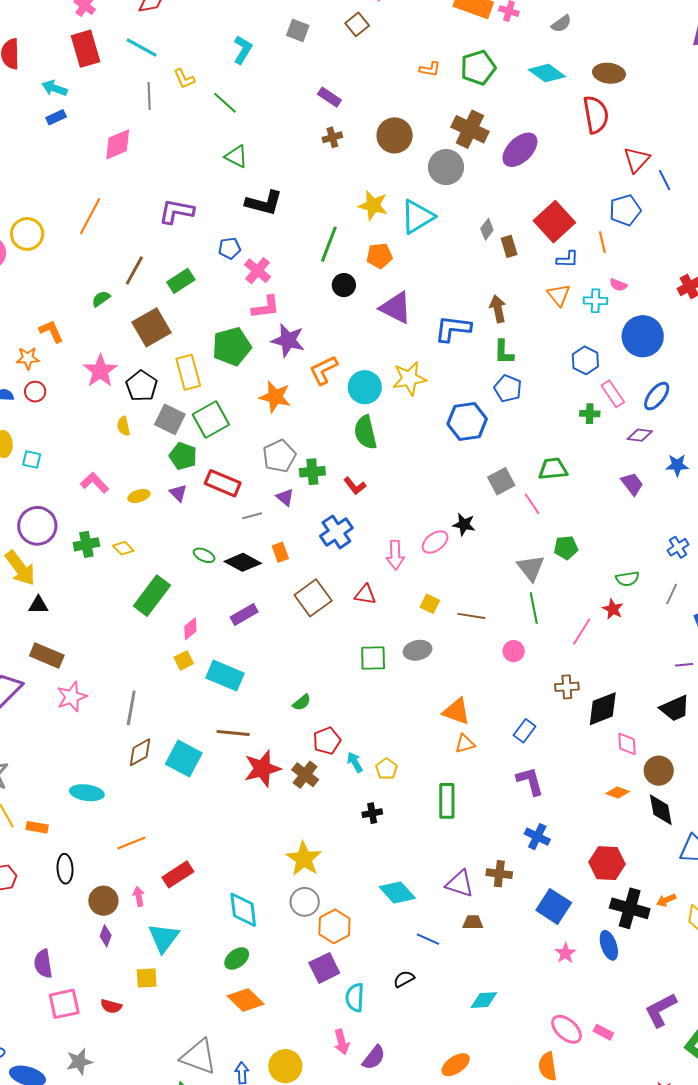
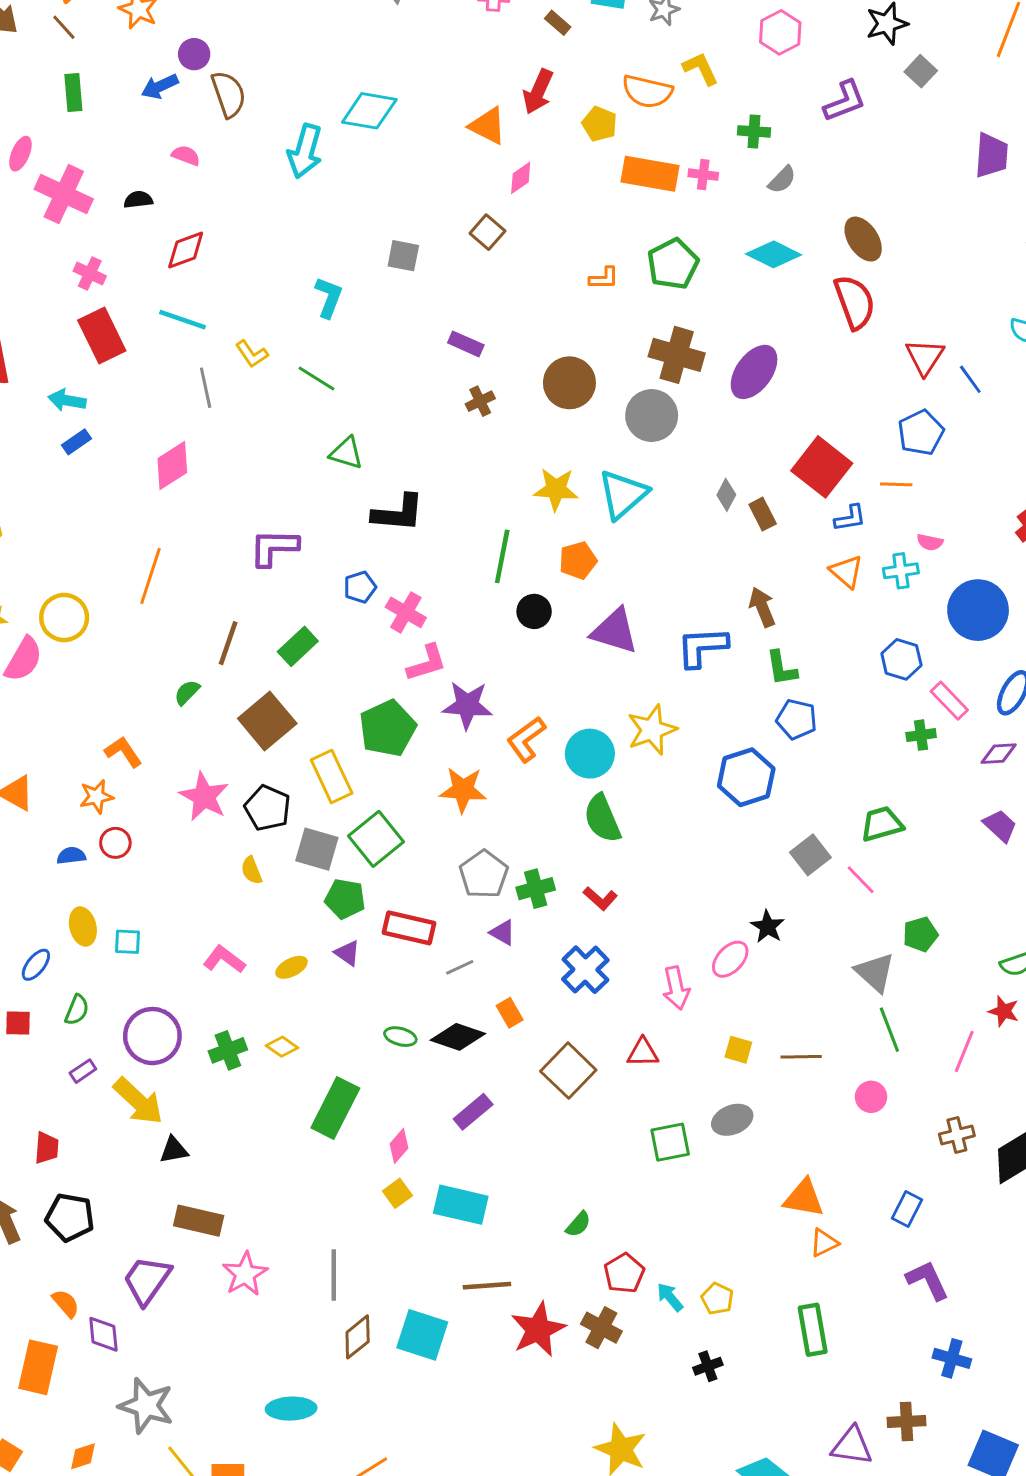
brown ellipse: (609, 73) -> (863, 239), turned 60
orange line: (602, 242) -> (896, 484), turned -65
black star: (464, 524) -> (768, 927), turned 30

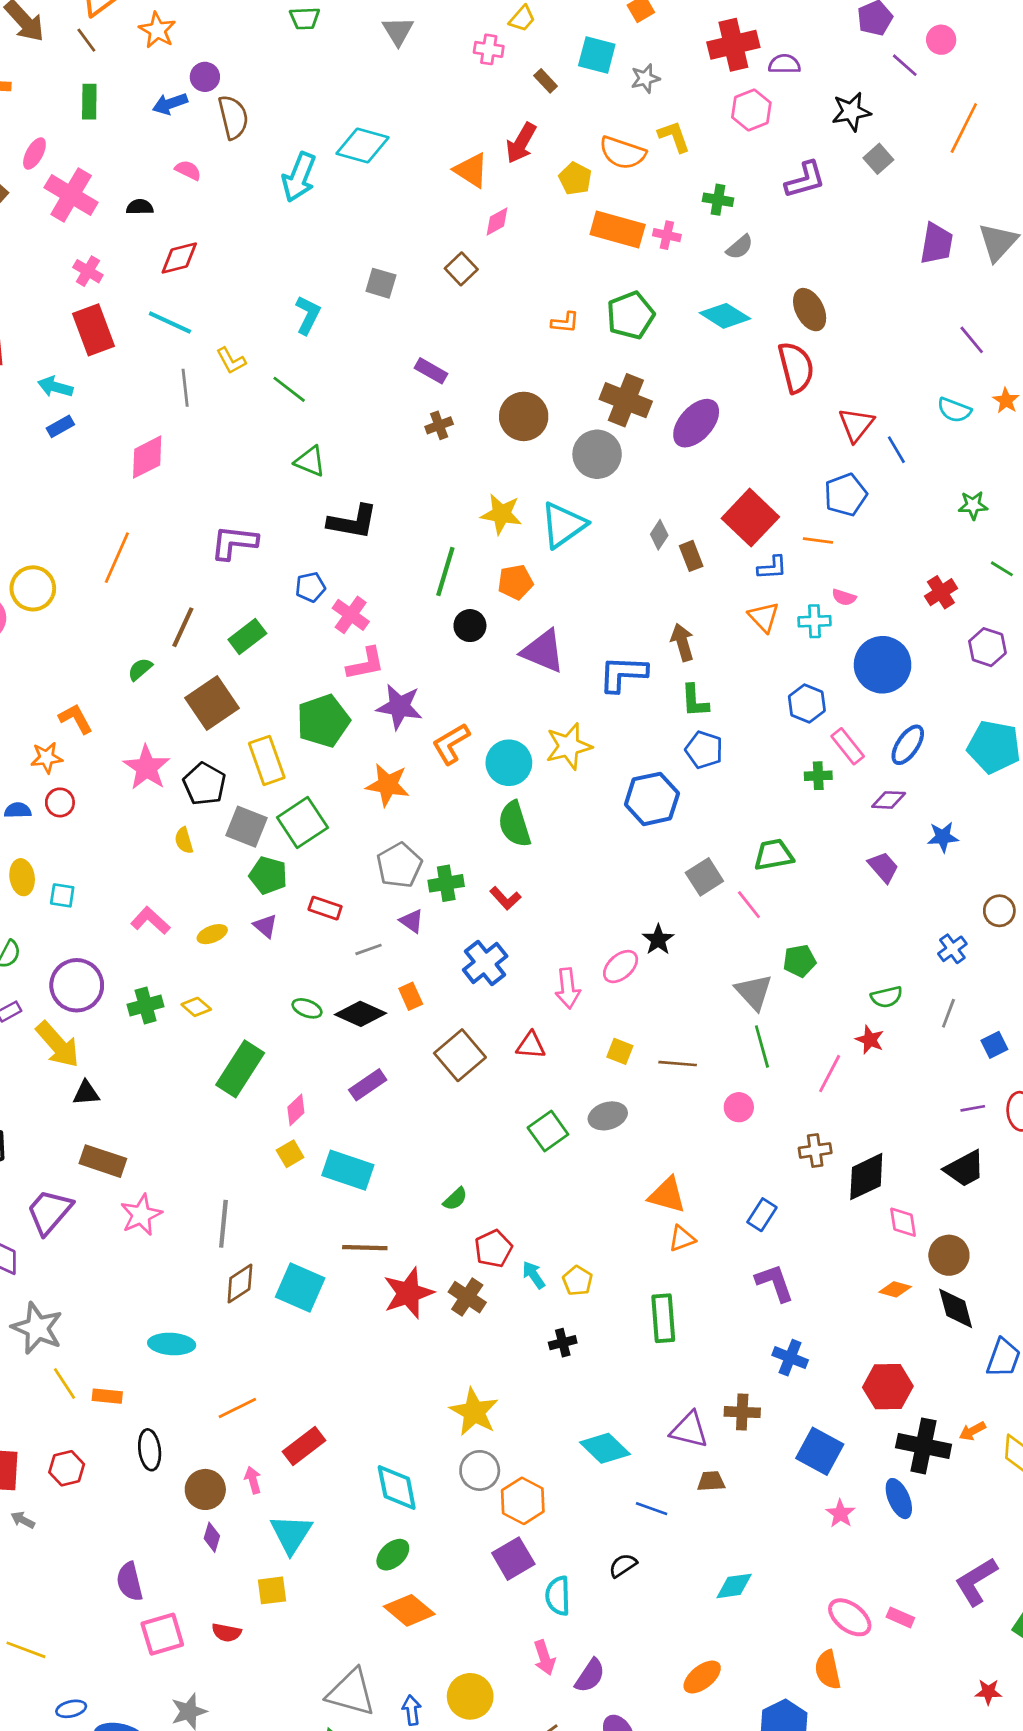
red rectangle: (409, 928) -> (325, 908), size x0.7
green square: (670, 1142) -> (548, 1131), turned -30

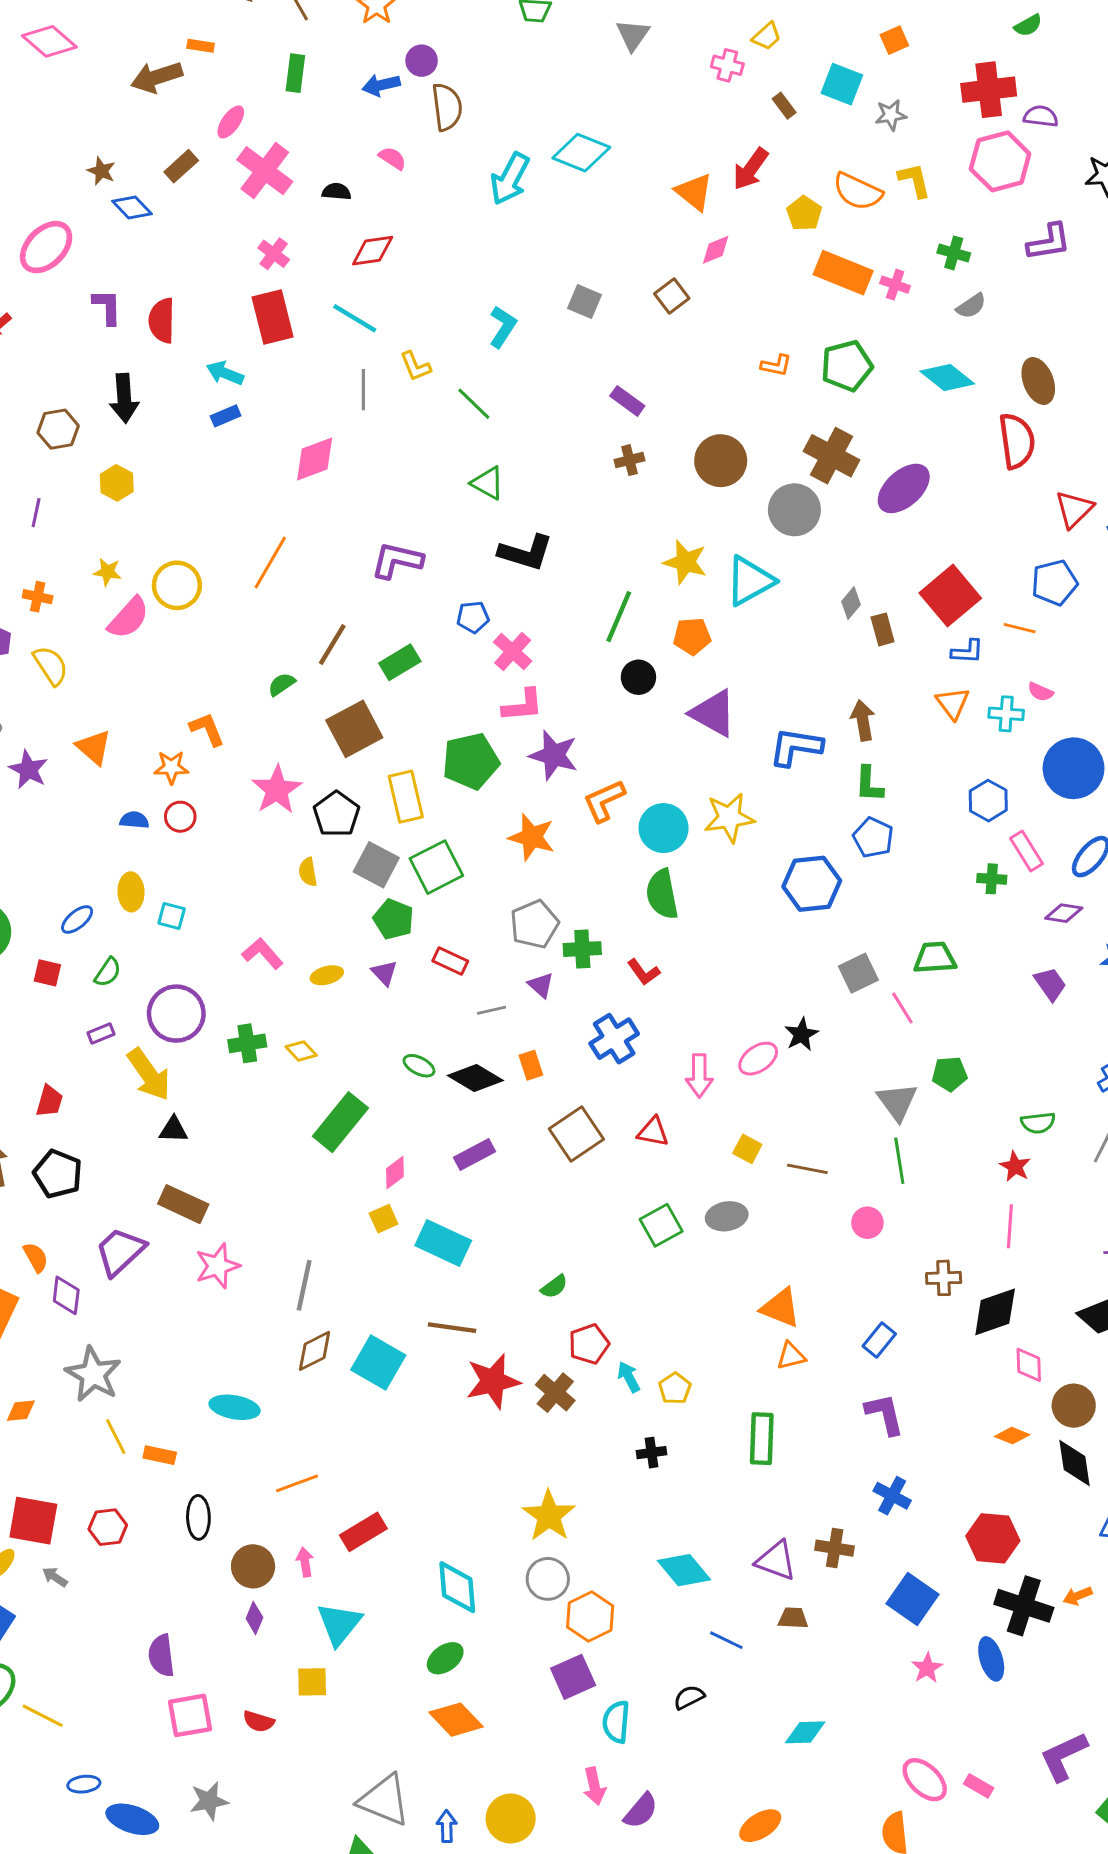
pink hexagon: (751, 110) -> (1000, 161), size x1.4
pink line: (830, 1074) -> (1010, 1226), moved, turned -30

